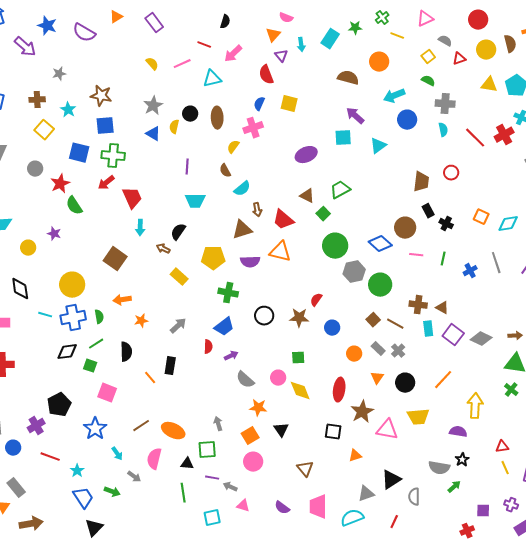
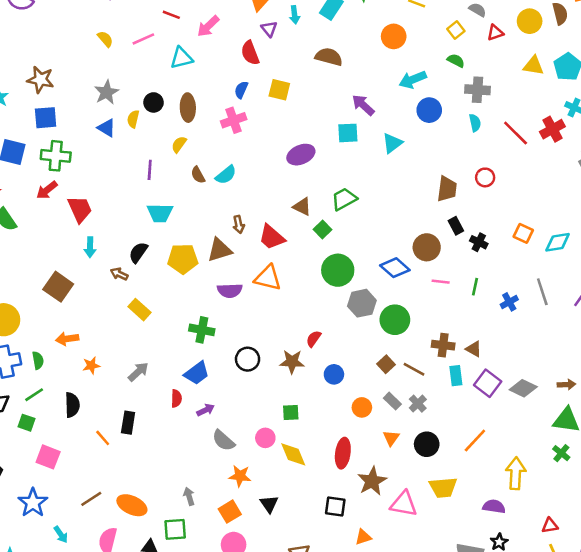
brown semicircle: (348, 78) -> (329, 57), moved
yellow semicircle: (233, 147) -> (179, 144), moved
cyan semicircle: (242, 189) -> (226, 175), moved
yellow pentagon: (213, 258) -> (183, 259), moved

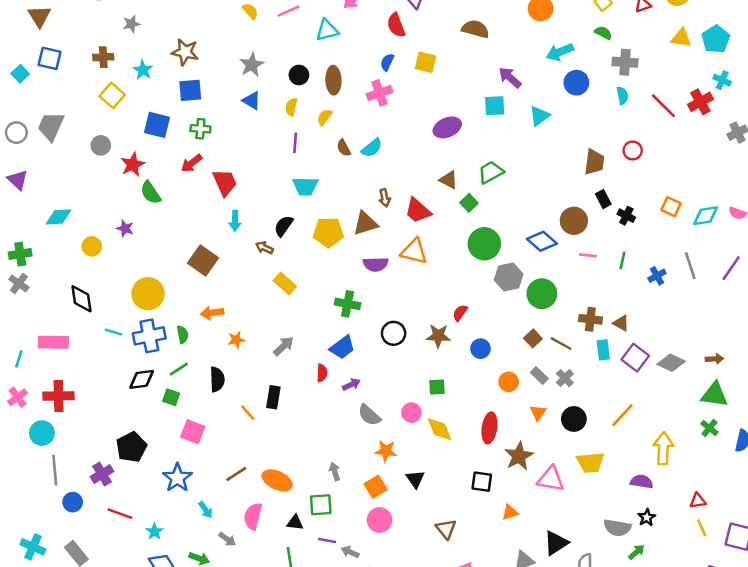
yellow semicircle: (133, 119) -> (291, 107), moved
green cross: (56, 156) -> (200, 129), size x0.7

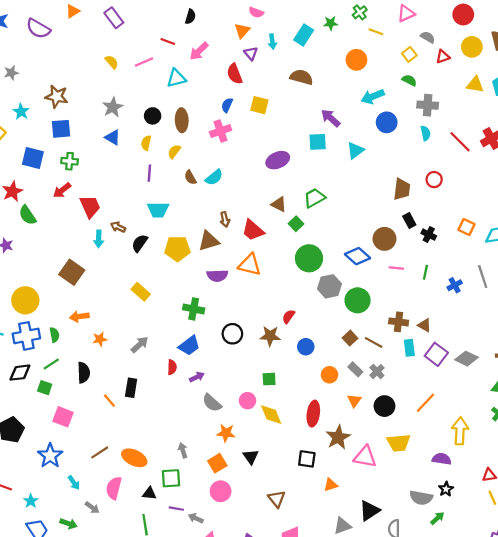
brown arrow: (264, 248) -> (118, 227), moved

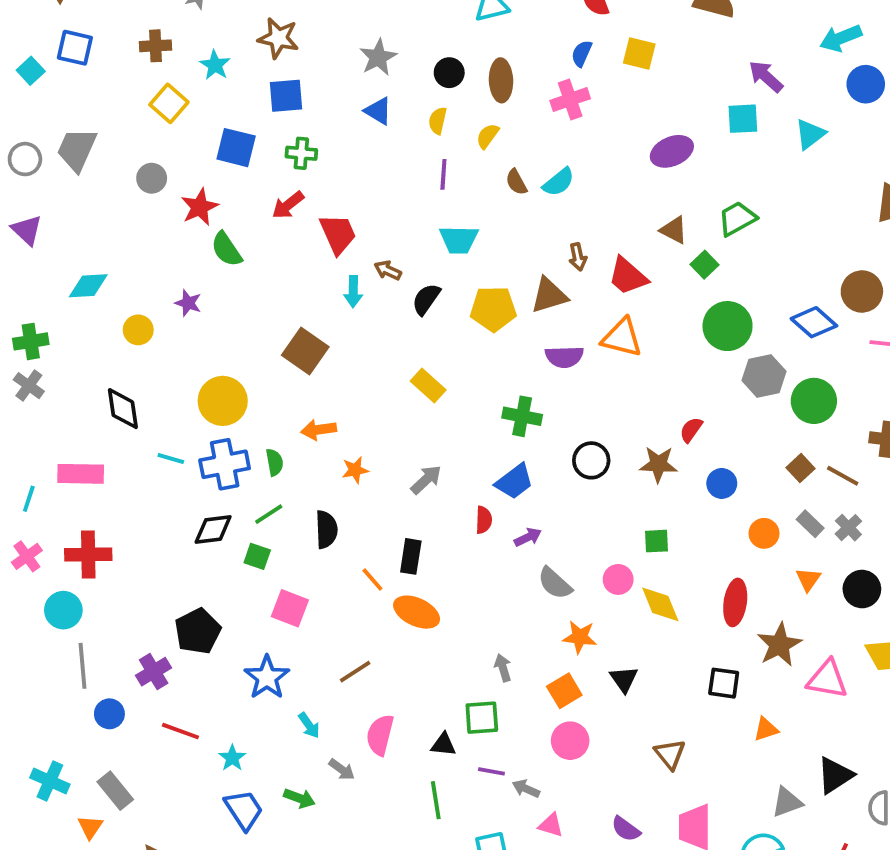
orange ellipse: (134, 458) -> (417, 612), moved

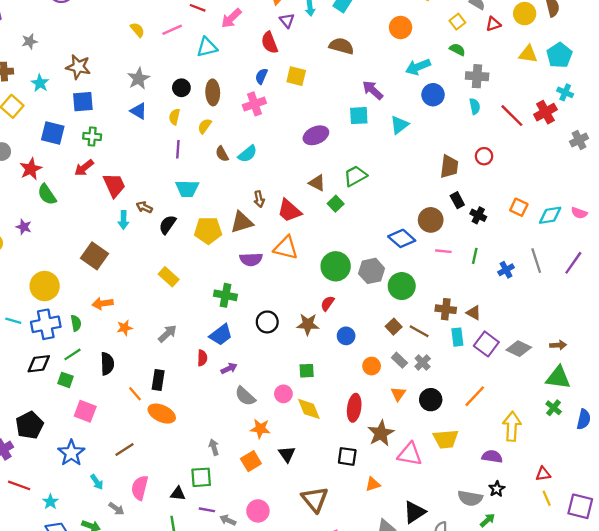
green circle: (728, 326) -> (336, 266), moved
pink circle: (570, 741) -> (258, 511), moved
brown triangle: (670, 754) -> (315, 499), size x1.4

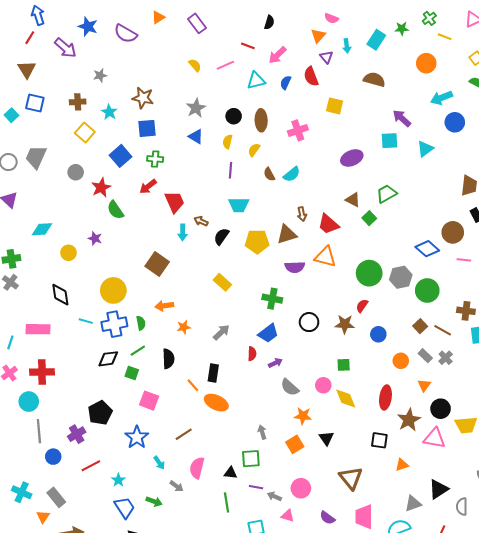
blue semicircle: (261, 76) -> (286, 83), moved
blue square: (53, 133) -> (120, 156), turned 35
black circle: (431, 400) -> (441, 409), moved
red line: (19, 485) -> (91, 466), turned -48

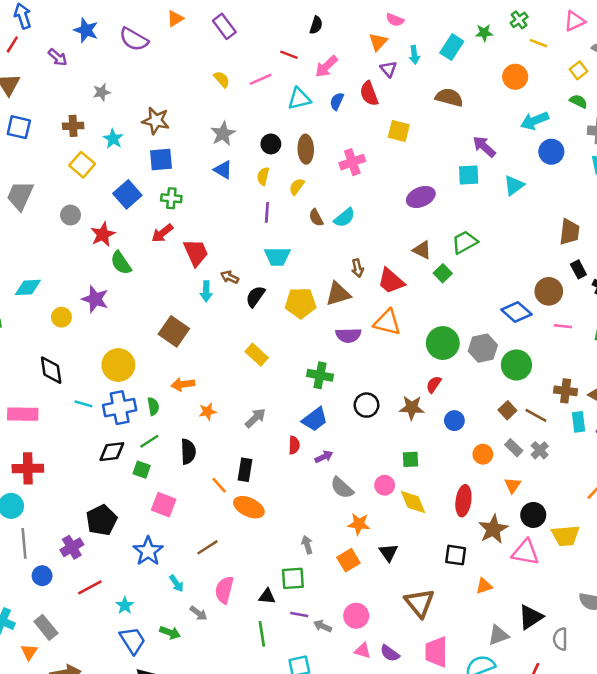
purple arrow: (65, 48) -> (58, 57), size x0.7
purple star: (95, 238) -> (95, 299), size x1.5
pink triangle: (288, 516) -> (363, 651), moved

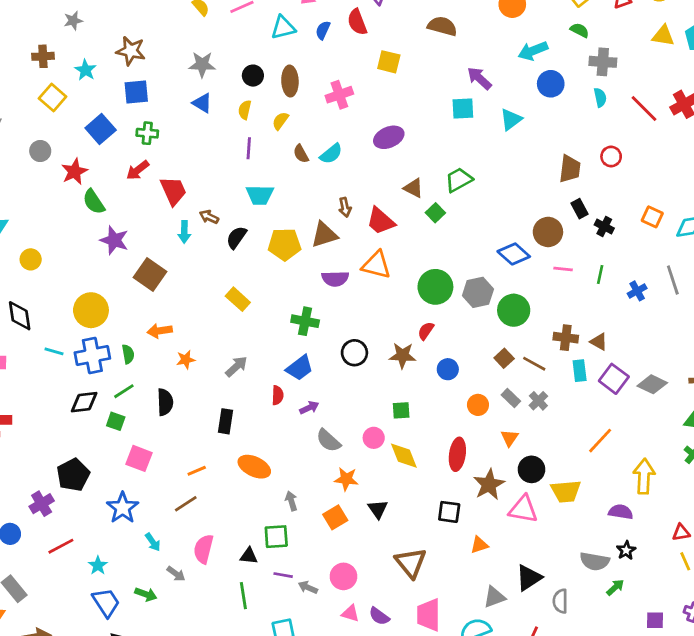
gray star: (223, 134) -> (202, 65), turned 30
purple ellipse: (421, 197) -> (389, 137), moved
purple star: (95, 299) -> (114, 240), moved
orange line: (219, 485) -> (197, 471), moved, turned -72
orange ellipse: (249, 507) -> (254, 467), moved

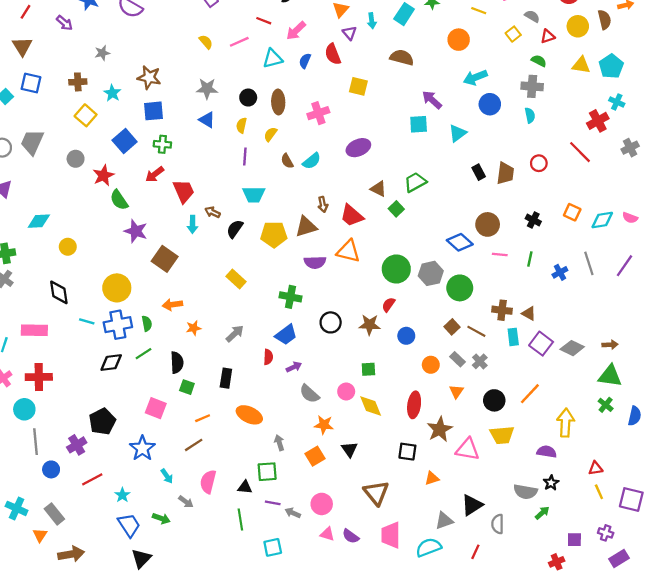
green semicircle: (580, 30) -> (539, 61), moved
red line: (644, 108) -> (580, 152), moved
black rectangle: (580, 209) -> (479, 172), moved
green square: (116, 421) -> (187, 387), moved
black circle: (531, 469) -> (494, 400), moved

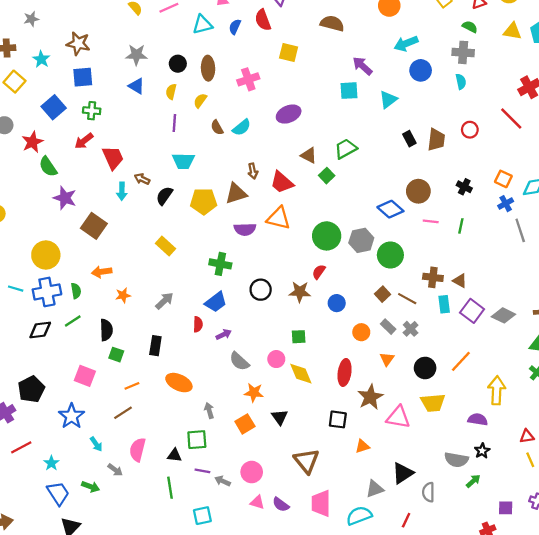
blue cross: (560, 272) -> (506, 204), moved

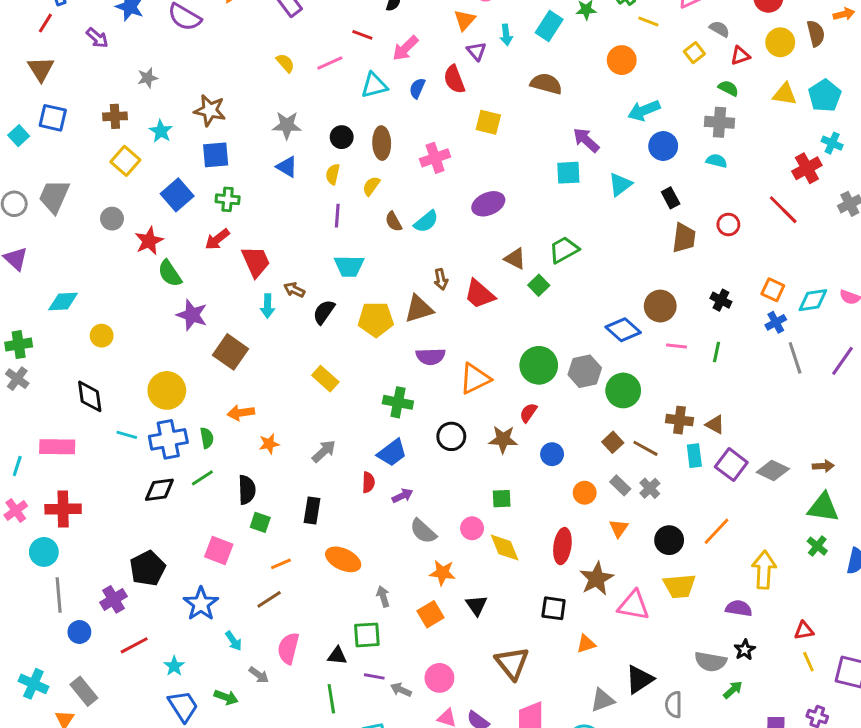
cyan semicircle: (461, 82) -> (717, 161), turned -64
black rectangle: (409, 139) -> (671, 198), moved
orange triangle: (279, 218) -> (475, 379), moved, turned -40

